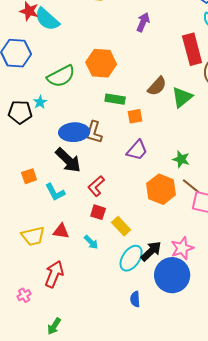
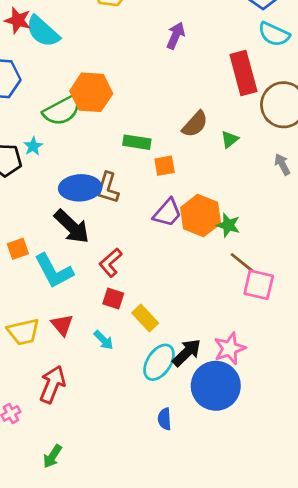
orange hexagon: (101, 63) -> (91, 92), moved
green triangle: (182, 97) -> (230, 139), size x0.6
orange hexagon: (161, 189) -> (201, 216), moved
cyan L-shape: (55, 192) -> (54, 271), size x1.4
red triangle: (61, 231) -> (62, 325), turned 42

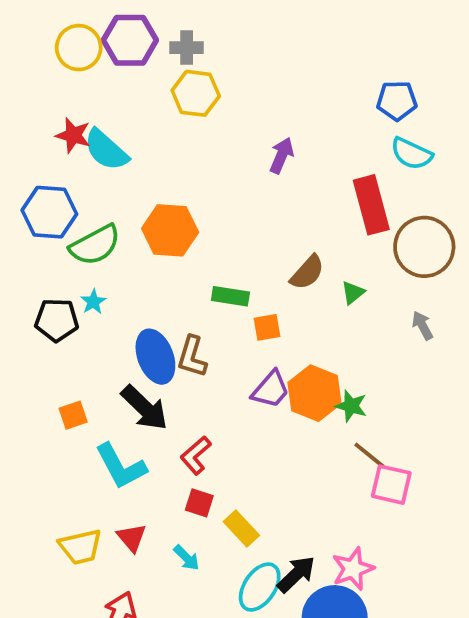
green semicircle: (62, 110) -> (95, 245), moved
blue ellipse: (80, 188) -> (155, 357), turned 72
orange square: (18, 249) -> (73, 415), moved

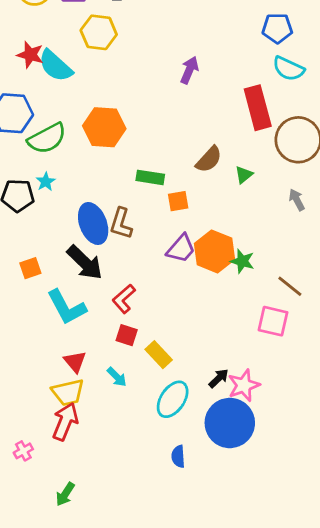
yellow hexagon: (196, 93) -> (99, 32), moved
brown line: (369, 455) -> (290, 286), moved
yellow trapezoid: (80, 547) -> (68, 392), moved
black arrow: (296, 574) -> (219, 378), moved, size x0.7

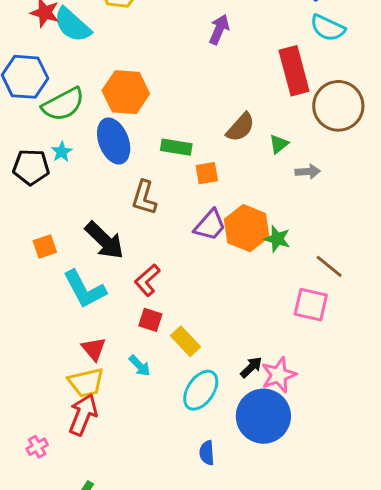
gray arrow: (297, 200) -> (308, 172), moved, turned 115
blue ellipse: (93, 224) -> (114, 141), moved

